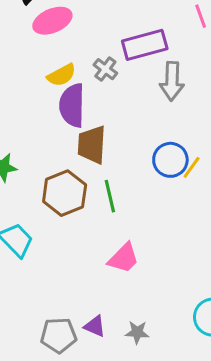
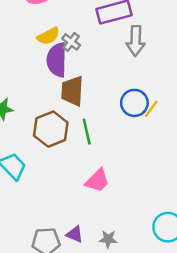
gray cross: (105, 69) -> (71, 42), moved

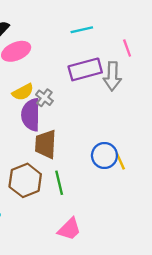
gray arrow: (136, 41) -> (112, 76), moved
yellow line: (151, 109) -> (120, 161), turned -60

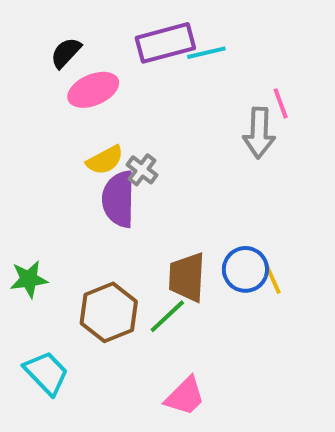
pink line: (127, 48) -> (281, 103), moved
purple rectangle: (85, 69) -> (165, 43), moved
brown trapezoid: (46, 144) -> (187, 277), moved
green line: (59, 183) -> (167, 316), turned 60

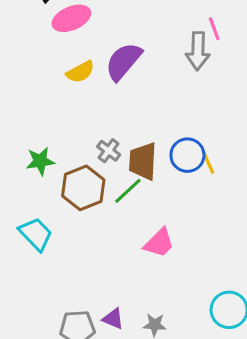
gray cross: (142, 170) -> (109, 151), moved
purple semicircle: (119, 199) -> (123, 61), moved, turned 39
green star: (29, 279) -> (40, 161), moved
pink trapezoid: (185, 396) -> (159, 243), moved

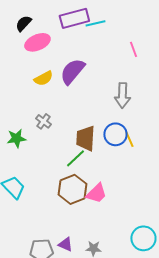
gray arrow: (198, 51) -> (122, 95), moved
gray cross: (109, 151) -> (43, 121), moved
brown hexagon: (83, 188) -> (72, 189), moved

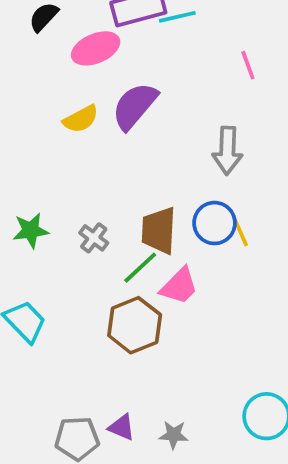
pink ellipse: (37, 42) -> (96, 48), moved
gray cross: (43, 121) -> (94, 238), moved
pink trapezoid: (96, 193) -> (179, 286), moved

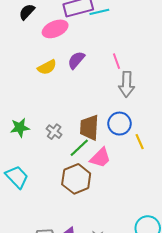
pink line: (248, 65) -> (116, 61), moved
purple semicircle: (135, 106) -> (76, 60), size x0.7
yellow line: (240, 232) -> (140, 142), moved

